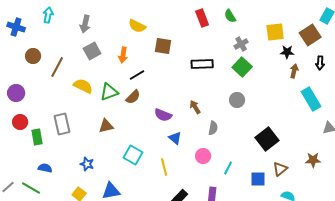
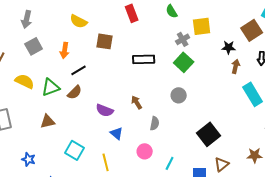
red rectangle: (202, 18) -> (132, 13), moved
yellow square: (275, 32) -> (202, 26), moved

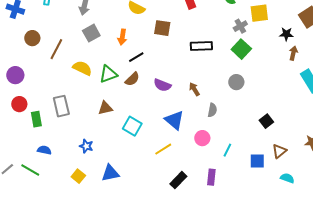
purple semicircle: (105, 110) -> (162, 85), moved
blue triangle: (117, 133) -> (174, 120), size x1.5
black square: (209, 134) -> (266, 121), size x0.6
cyan square: (75, 150) -> (132, 126), moved
yellow line: (106, 162) -> (163, 149), turned 72

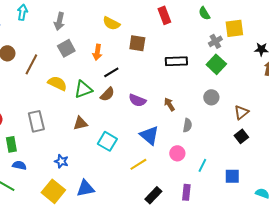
green rectangle: (36, 119) -> (11, 144), moved
brown triangle: (279, 151) -> (241, 112), moved
yellow square: (78, 176) -> (53, 191), size x1.6

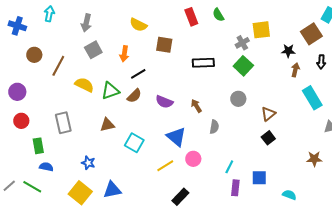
green semicircle: (204, 13) -> (218, 15), moved
pink circle: (177, 153) -> (193, 159), moved
purple rectangle: (186, 192) -> (235, 188), moved

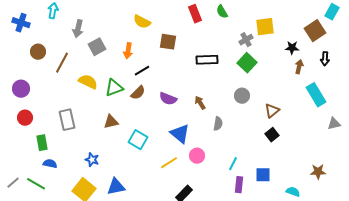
gray arrow: (86, 23) -> (78, 29), moved
brown star: (314, 159) -> (318, 172), moved

